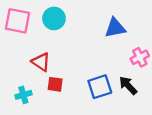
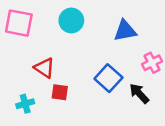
cyan circle: (54, 18) -> (71, 20), moved
blue square: (100, 87) -> (108, 78), moved, turned -30

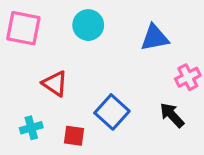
blue square: (108, 78) -> (112, 112), moved
red square: (60, 92) -> (74, 136), moved

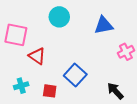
pink square: (23, 28) -> (16, 35), moved
black arrow: (172, 115) -> (115, 91), moved

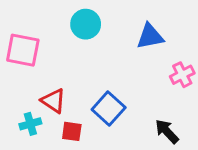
red triangle: (37, 56) -> (53, 101), moved

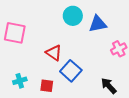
cyan circle: (86, 24) -> (73, 16), moved
red triangle: (53, 101) -> (54, 53), moved

